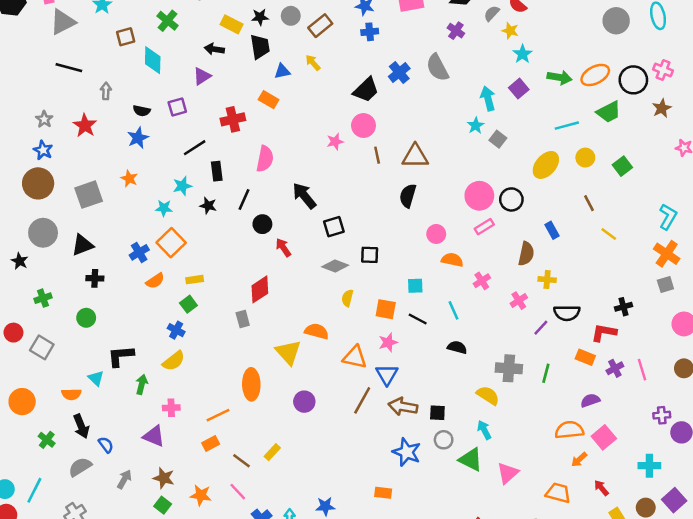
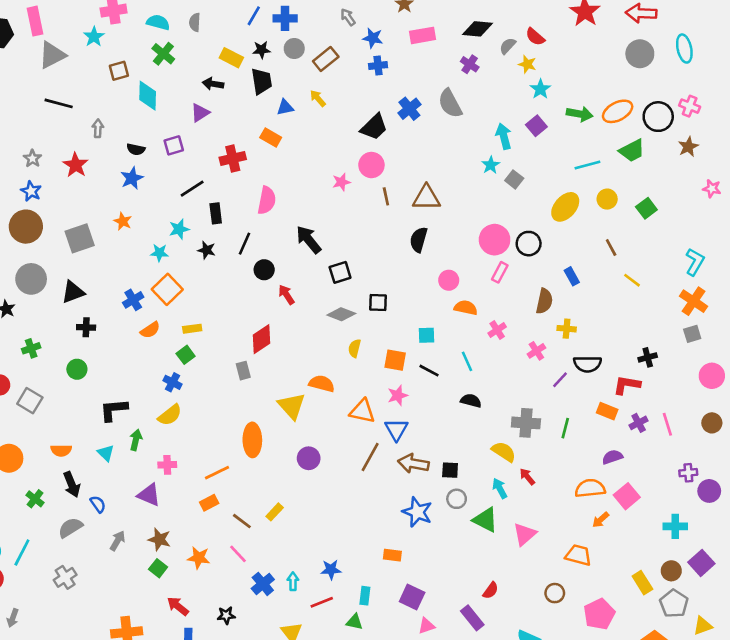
pink rectangle: (484, 227) -> (500, 272), turned -30
cyan triangle: (96, 378) -> (106, 453), moved
red arrow: (601, 488) -> (527, 477), moved

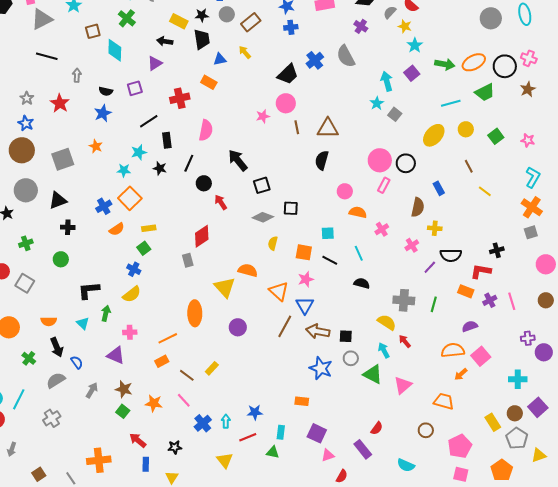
pink star: (712, 189) -> (528, 140), moved
orange triangle: (362, 411) -> (279, 291), turned 30

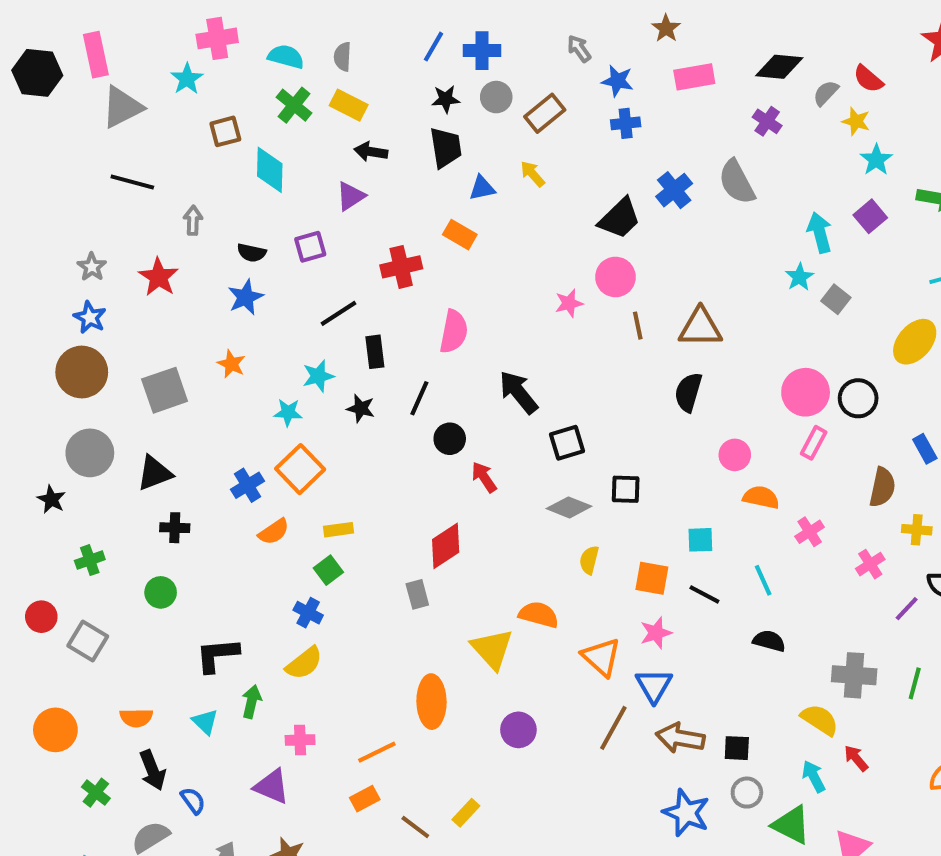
yellow rectangle: (179, 21) -> (349, 105), moved

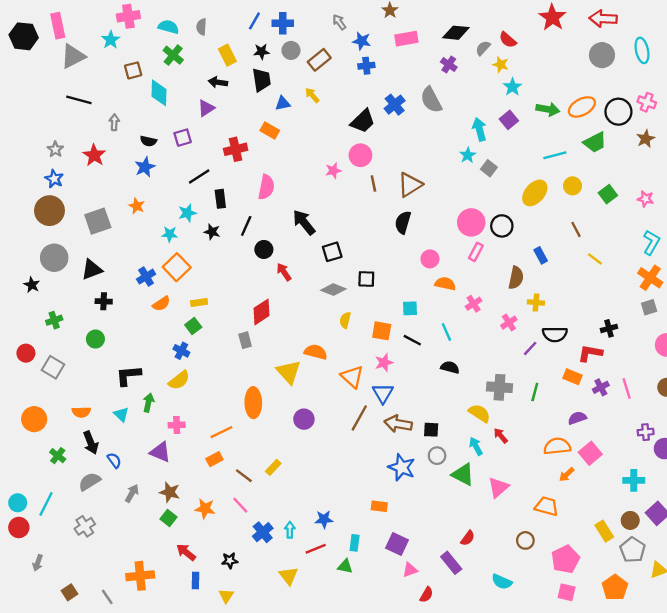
yellow rectangle: (349, 105) -> (227, 55), moved, turned 36
brown triangle: (700, 328) -> (410, 185), turned -32

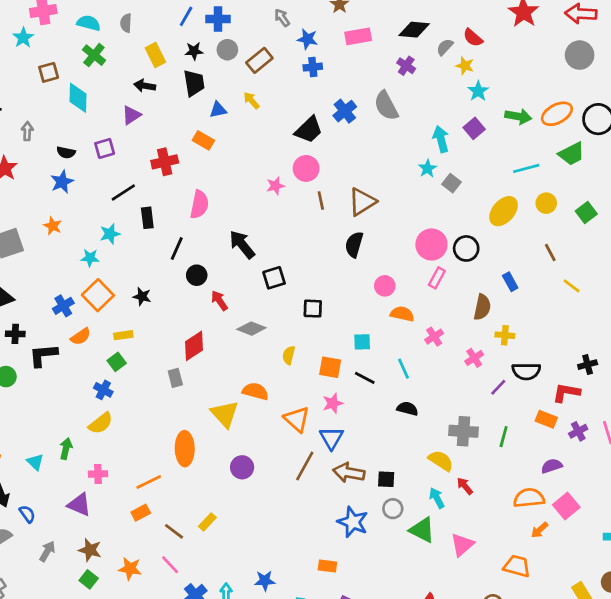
black star: (212, 232) -> (142, 297), moved
gray diamond: (333, 290) -> (251, 329), moved
black L-shape: (128, 376) -> (43, 355), moved

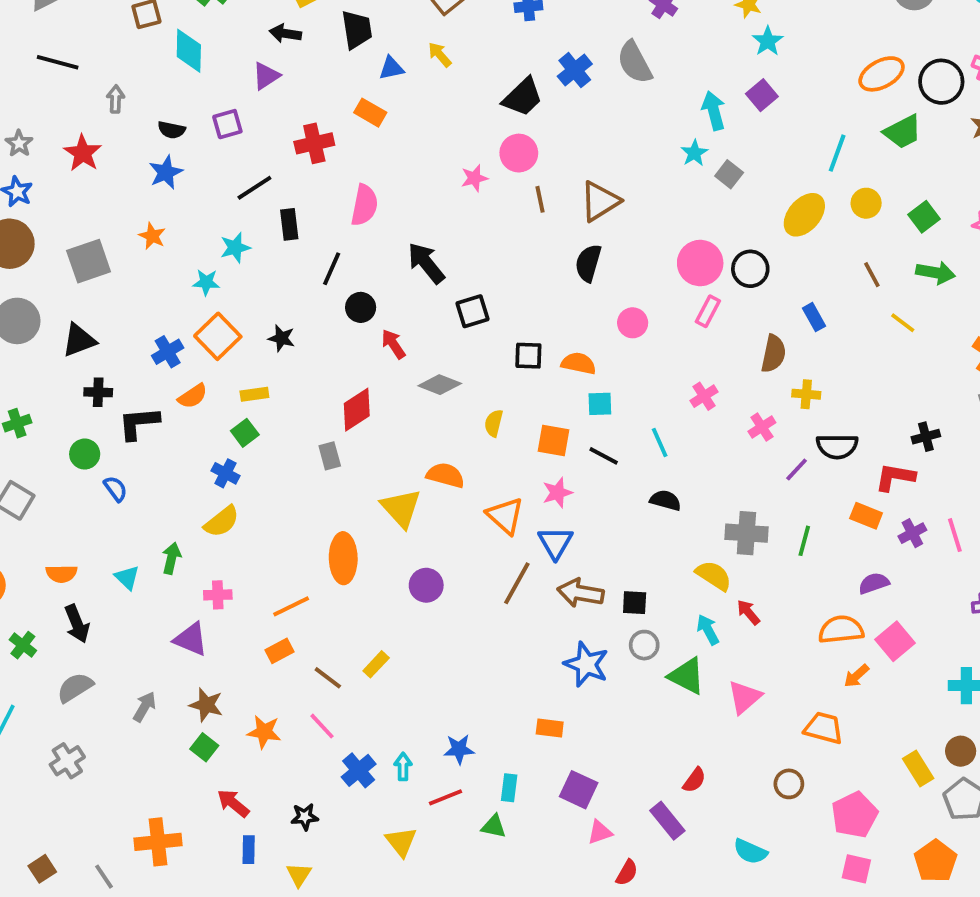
green arrow: (518, 116) -> (936, 273), moved
cyan line: (526, 168) -> (837, 153), turned -55
orange semicircle: (402, 314) -> (579, 363), moved
blue semicircle: (27, 514) -> (116, 489), moved

